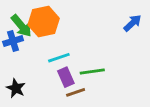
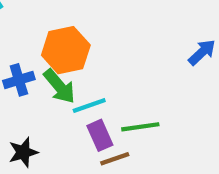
green arrow: (21, 26) -> (59, 86), moved
black star: (16, 88) -> (23, 152), turned 30

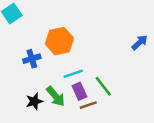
green arrow: (59, 86) -> (56, 96), moved
green line: (140, 127) -> (103, 86), turned 60

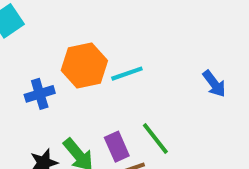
blue arrow: (140, 42) -> (214, 84), moved, turned 96
cyan line: (73, 74) -> (127, 74), moved

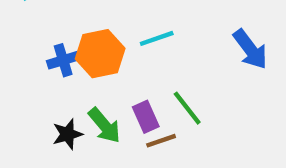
orange hexagon: (84, 65) -> (100, 54), moved
blue arrow: (214, 84) -> (250, 49), size x1.4

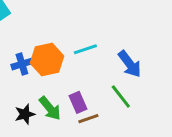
blue arrow: (250, 49) -> (130, 64), moved
green line: (187, 108) -> (121, 96), moved

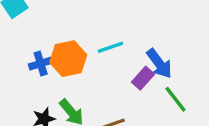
green line: (121, 96) -> (176, 99), moved
purple rectangle: (78, 102) -> (143, 78), moved, turned 66

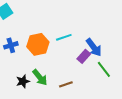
blue cross: (41, 64) -> (11, 45), moved

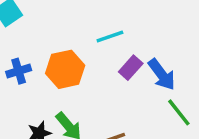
cyan line: (64, 37) -> (110, 37), moved
purple rectangle: (84, 56) -> (131, 68), moved

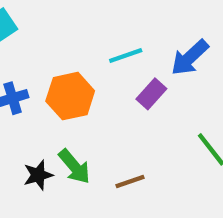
blue arrow: (162, 75) -> (190, 58), moved, turned 84

